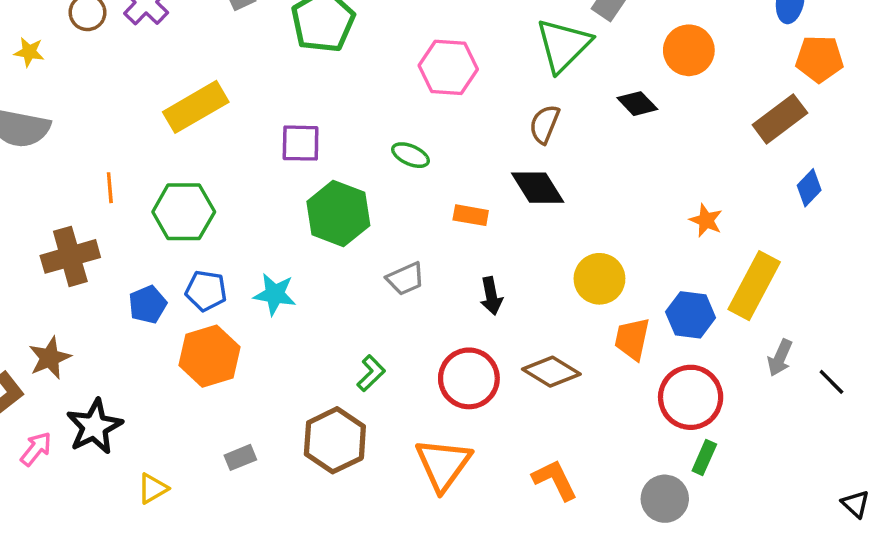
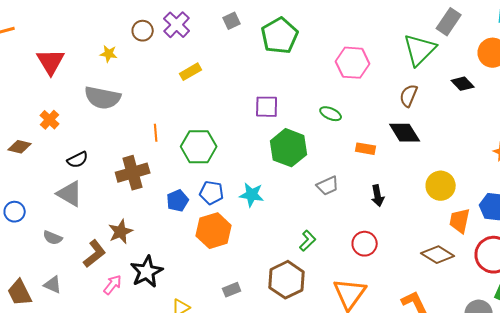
yellow rectangle: (196, 107) -> (191, 72), moved, size x0.6
brown diamond: (551, 372) -> (438, 255), moved
red circle: (469, 378) -> (365, 244), size x0.7

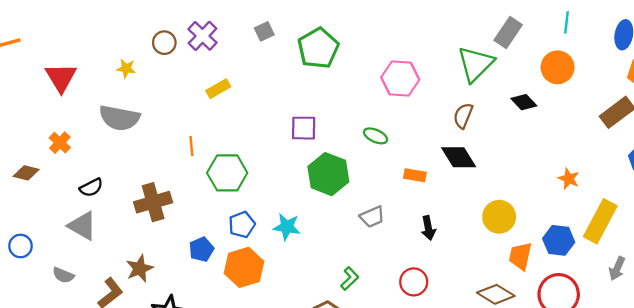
orange line: (156, 133) -> (191, 146), moved
blue pentagon: (212, 193) -> (242, 225), turned -30
blue pentagon: (178, 201) -> (201, 249), moved

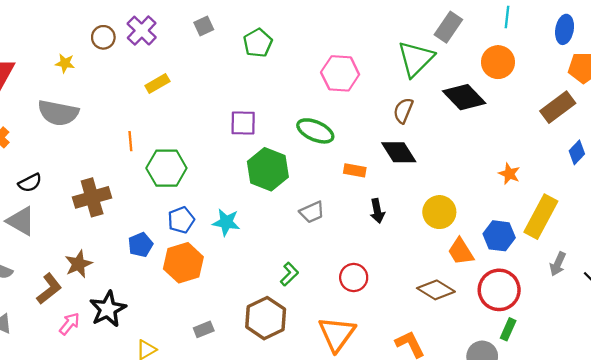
green pentagon: (318, 48) -> (258, 43), size x0.7
black diamond: (524, 102) -> (464, 97), size x1.6
green ellipse: (376, 136) -> (315, 131), size x1.5
black arrow: (428, 228) -> (377, 211), moved
orange trapezoid: (520, 256) -> (461, 252), turned -44

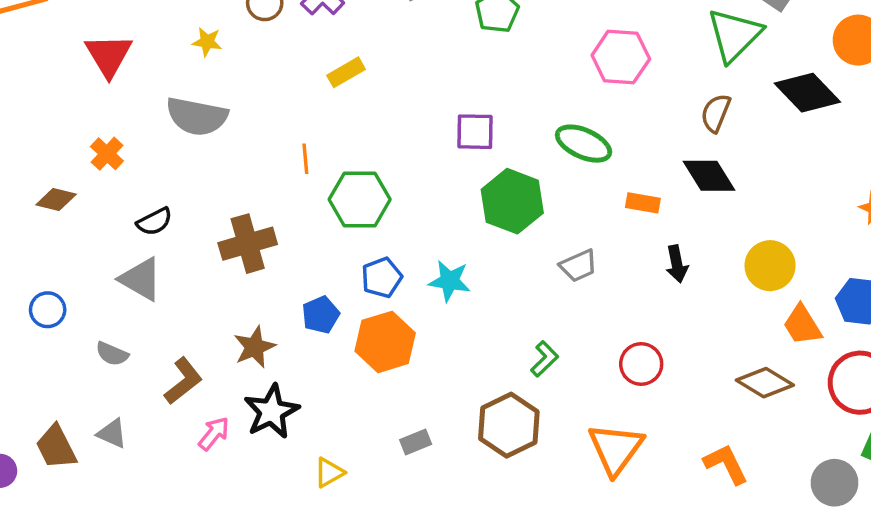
brown star: (78, 264) -> (254, 347), moved

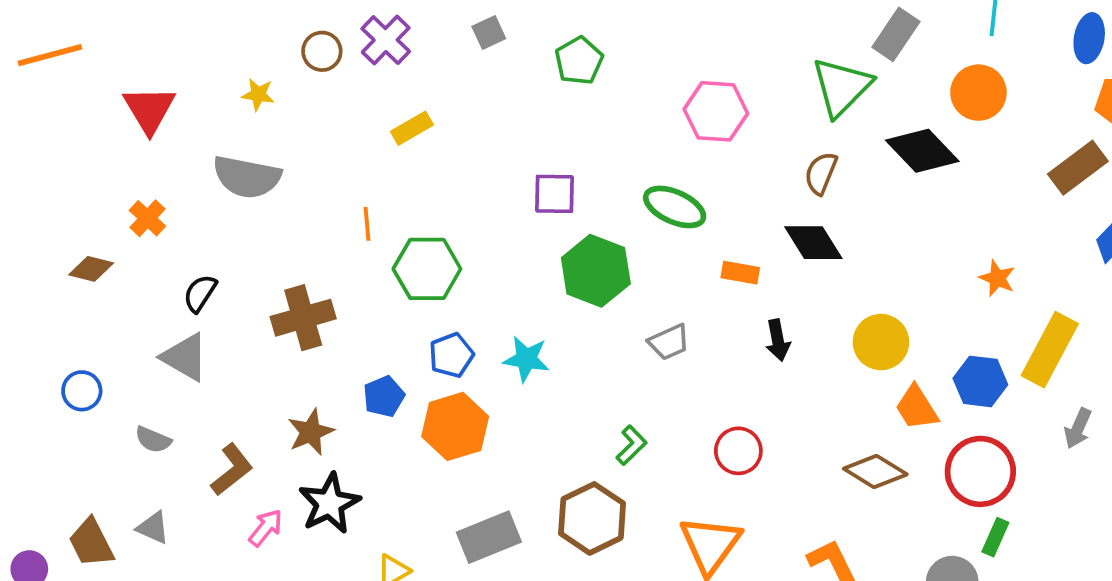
black semicircle: (154, 222) -> (200, 293), turned 150
gray rectangle: (416, 442) -> (489, 537), size x1.8

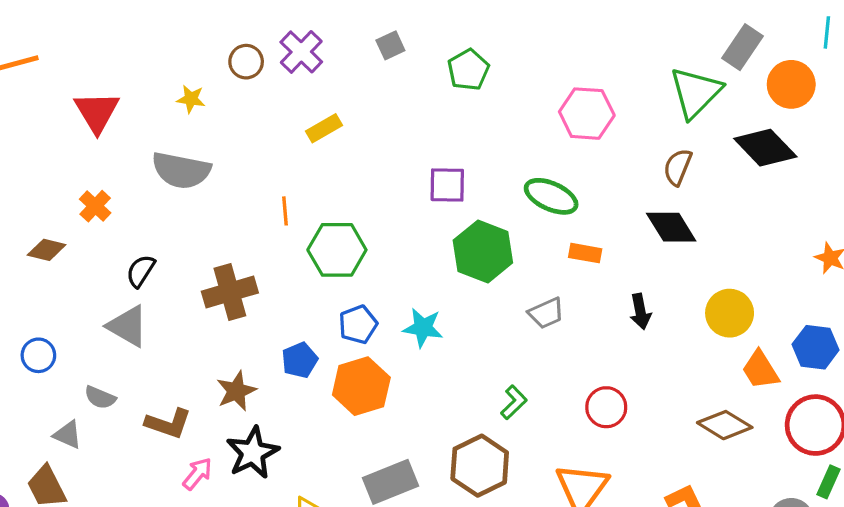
orange circle: (978, 93) -> (791, 84), moved
orange rectangle: (740, 273) -> (585, 253), moved
brown L-shape: (232, 470) -> (168, 423), turned 57
gray triangle: (153, 528) -> (68, 435), moved

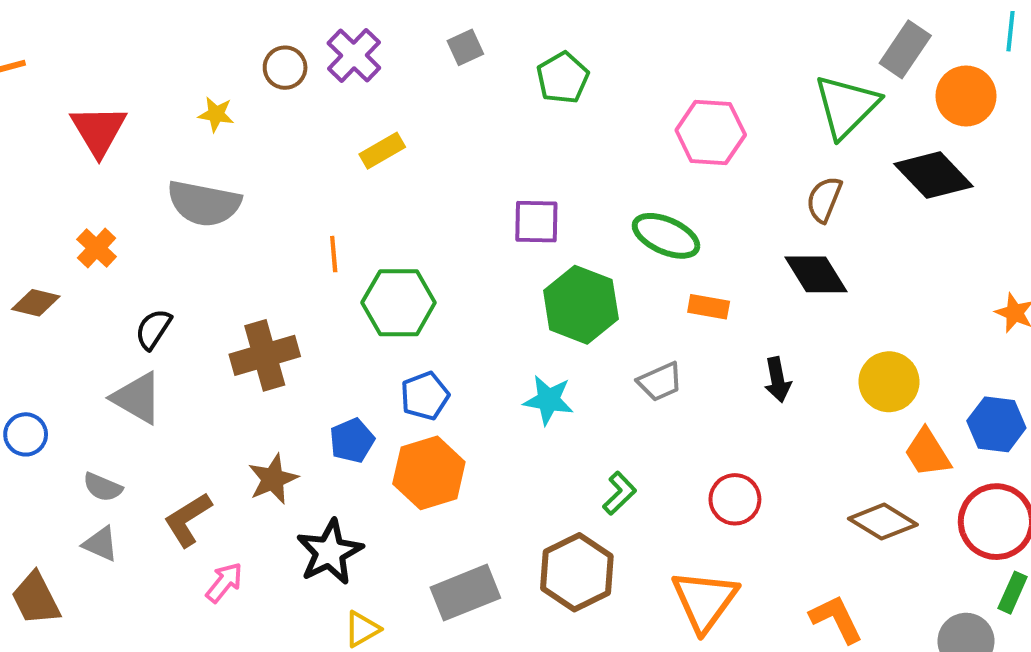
cyan star: (423, 328) -> (548, 400), moved
brown L-shape: (168, 423) -> (188, 520), turned 129
gray triangle: (68, 435) -> (101, 544), moved
black star: (253, 453) -> (330, 552), moved

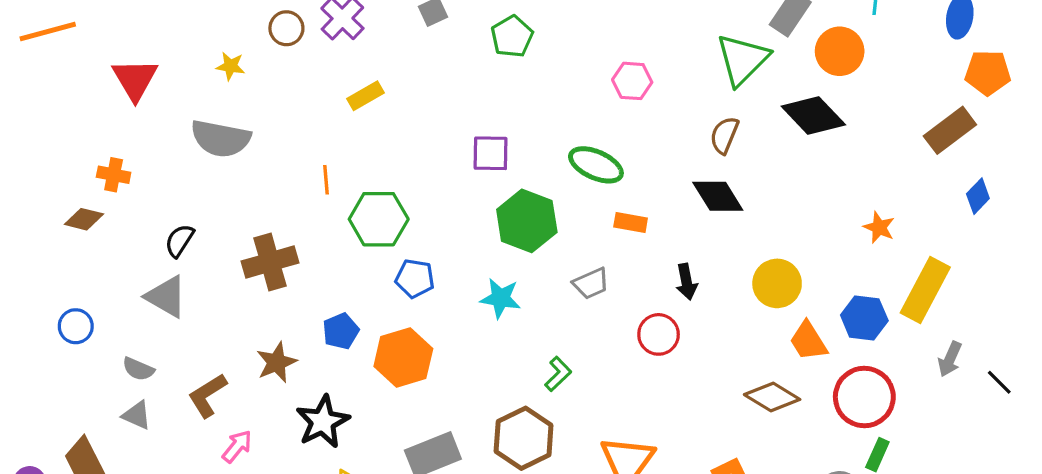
pink hexagon: (711, 132) -> (632, 81), size x0.7
orange cross: (97, 248) -> (114, 175), moved, turned -32
blue pentagon: (425, 396) -> (415, 278), moved, turned 30
red circle: (735, 499) -> (659, 334), moved

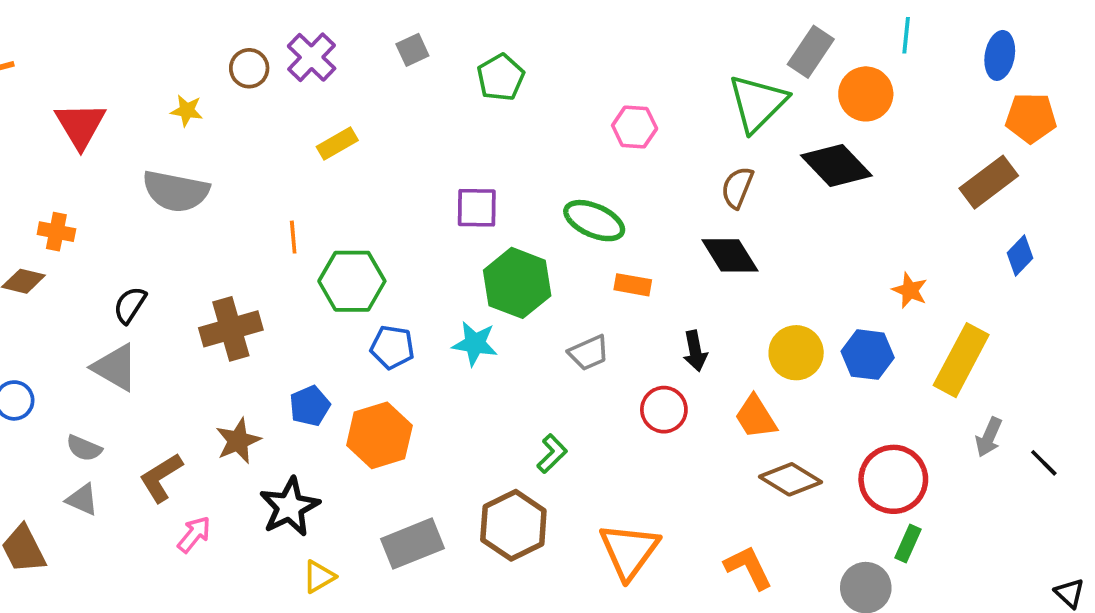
cyan star: (500, 298) -> (475, 344), moved
blue hexagon: (864, 318) -> (868, 355), moved
orange trapezoid: (808, 341) -> (756, 417), moved

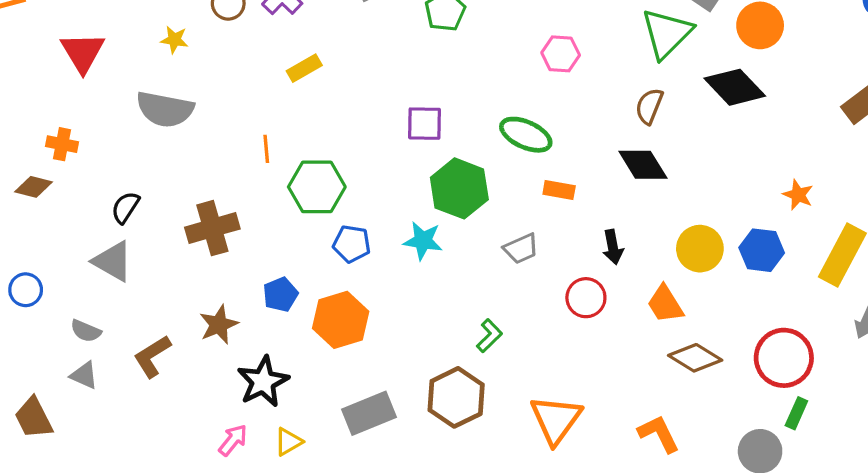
pink arrow: (194, 534) -> (233, 440), moved

